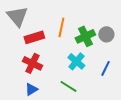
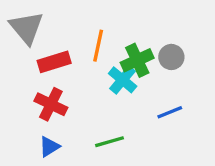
cyan cross: (76, 61) -> (123, 80), moved
blue line: (105, 68) -> (170, 112), turned 42
green line: (68, 86) -> (110, 142), turned -48

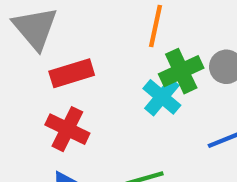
orange line: (98, 46) -> (155, 26), moved

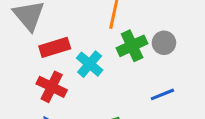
cyan cross: (162, 97) -> (90, 64), moved

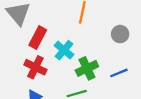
green cross: (132, 46) -> (87, 68), moved
red rectangle: (55, 47) -> (38, 38), turned -45

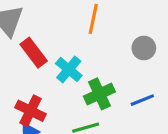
red rectangle: (38, 38) -> (34, 53), turned -65
red cross: (35, 67) -> (31, 111), moved

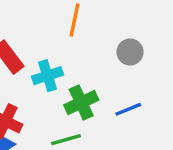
cyan cross: (69, 69) -> (47, 76), turned 32

